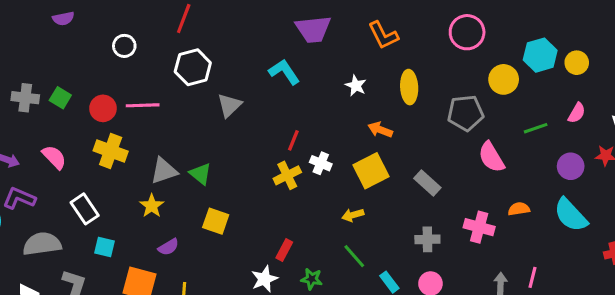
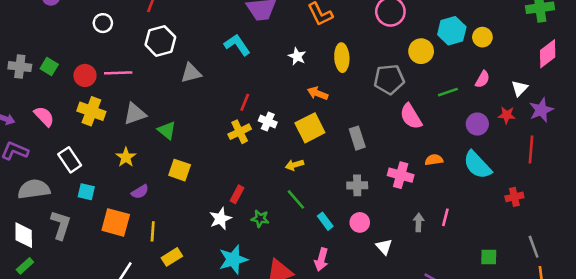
gray triangle: (229, 105) -> (191, 73), turned 30
gray triangle: (164, 171) -> (135, 114), moved
gray rectangle: (427, 183) -> (357, 138), turned 30

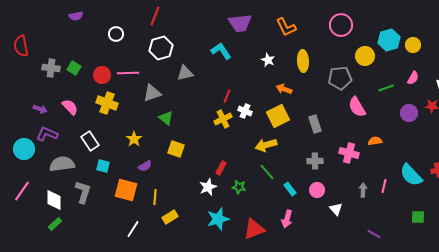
gray triangle: (135, 114) -> (152, 93), moved
yellow arrow: (295, 165) -> (266, 145), size x1.5
cyan semicircle: (477, 165) -> (411, 175), moved

